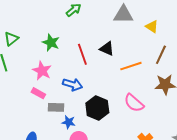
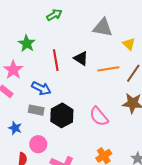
orange line: (131, 66) -> (108, 69), moved
gray rectangle: (56, 107) -> (36, 110), moved
blue star: (69, 122) -> (15, 128), moved

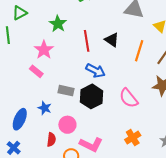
orange line: (108, 69) -> (139, 51), turned -65
blue arrow: (41, 88) -> (95, 71), moved

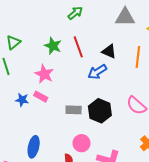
red line: (87, 41) -> (78, 47), moved
blue arrow: (95, 71) -> (97, 72), moved, turned 132
blue star: (45, 108) -> (22, 100), moved

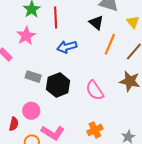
black triangle: (109, 51) -> (96, 23), moved
pink star: (44, 74) -> (26, 36), moved

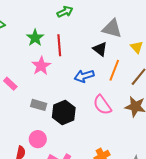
pink star: (26, 36) -> (41, 66), moved
blue arrow: (67, 47) -> (84, 76), moved
pink semicircle: (95, 90) -> (102, 105), moved

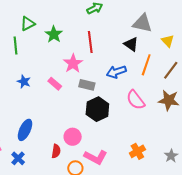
green star: (35, 38) -> (54, 34), moved
pink rectangle: (10, 84) -> (55, 84), moved
gray rectangle: (39, 105) -> (87, 85), moved

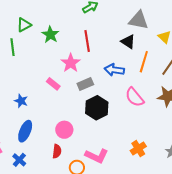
blue arrow: (116, 72) -> (114, 70), turned 30
blue star: (24, 82) -> (21, 101), moved
gray rectangle: (87, 85) -> (85, 84), turned -35
pink circle: (73, 137) -> (64, 130), moved

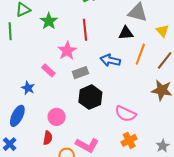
black triangle: (128, 42) -> (126, 33), turned -42
pink semicircle: (135, 97) -> (125, 114), moved, turned -30
blue star: (21, 101) -> (28, 88), moved

